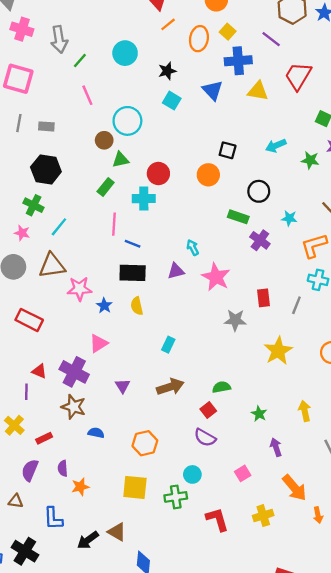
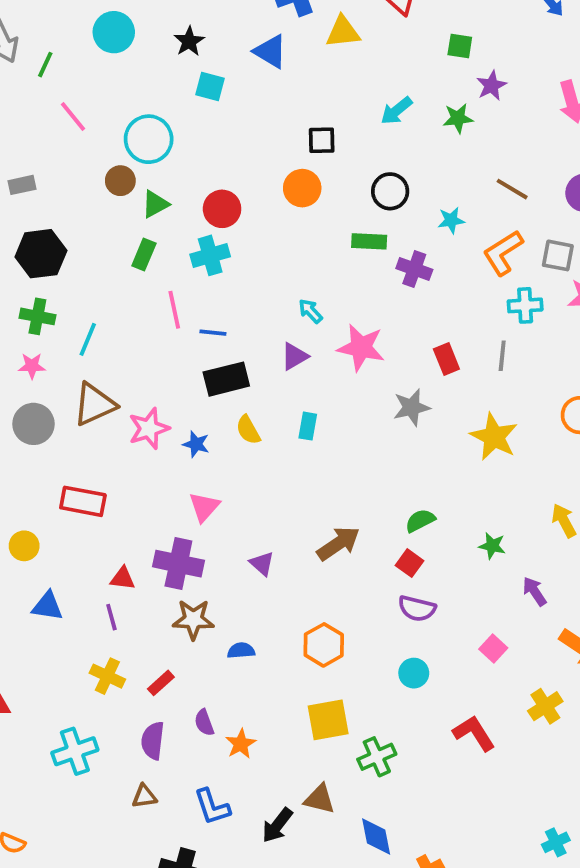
cyan rectangle: (168, 345) -> (308, 426), moved
green cross: (176, 497) -> (377, 757), moved

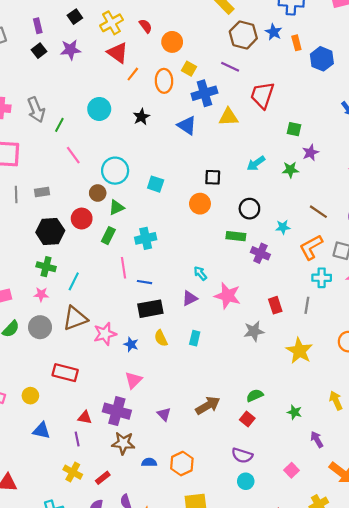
cyan square: (210, 86) -> (156, 184), moved
red circle: (222, 209) -> (82, 219), moved
purple semicircle: (417, 608) -> (242, 455), moved
orange hexagon: (324, 645) -> (182, 464), moved

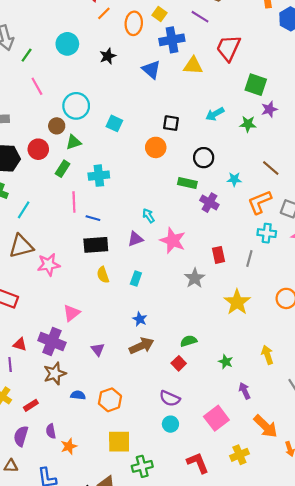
green square: (294, 129) -> (256, 85), size x1.5
gray star: (254, 331) -> (195, 278), turned -30
blue star: (131, 344) -> (140, 319), moved
brown star: (123, 443) -> (55, 374), turned -30
pink square: (291, 470) -> (216, 418), size x1.6

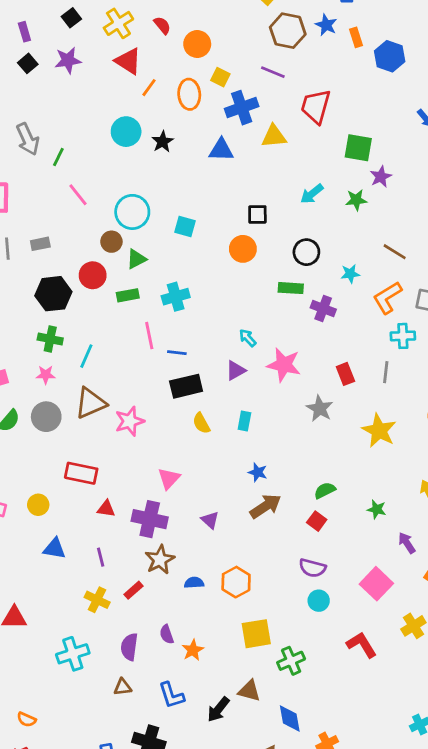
cyan circle: (67, 44) -> (126, 132), moved
blue triangle: (151, 69) -> (221, 150), turned -30
green rectangle: (63, 169) -> (128, 295), turned 56
red triangle: (20, 344) -> (106, 509), moved
red rectangle: (31, 405) -> (134, 590), moved

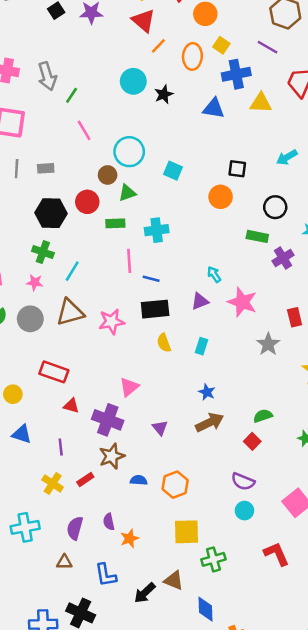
purple cross: (323, 309) -> (283, 258), turned 30
pink star: (130, 421) -> (112, 322), moved

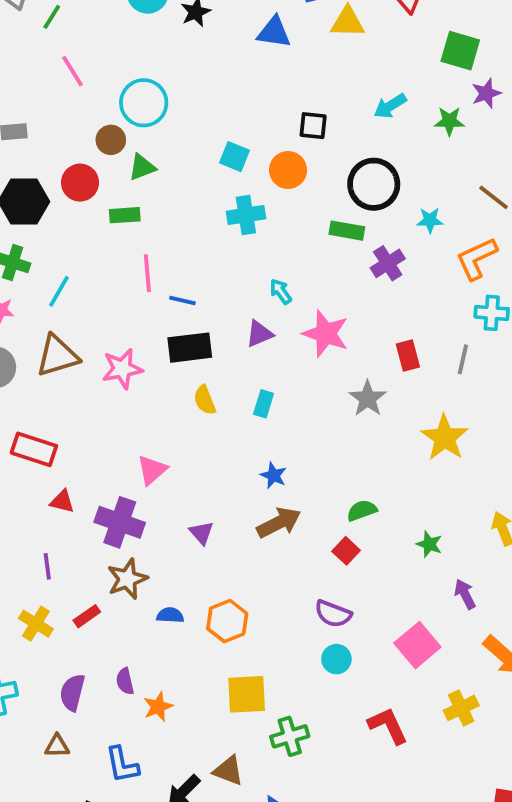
cyan square: (173, 171) -> (235, 157), moved
black circle: (275, 207) -> (374, 184), size x1.4
cyan cross: (157, 230) -> (246, 215), moved

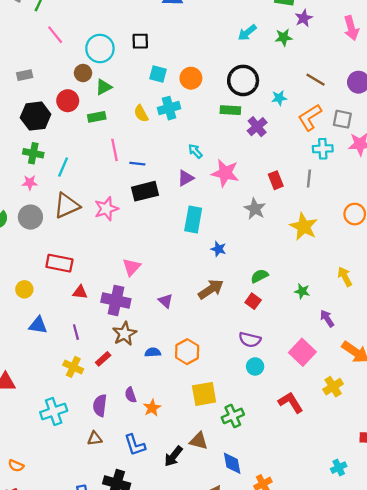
black square: (313, 126) -> (140, 41), moved
yellow semicircle: (205, 400) -> (141, 114), moved
cyan rectangle: (264, 404) -> (193, 219), size x1.6
blue star: (274, 475) -> (218, 249), moved

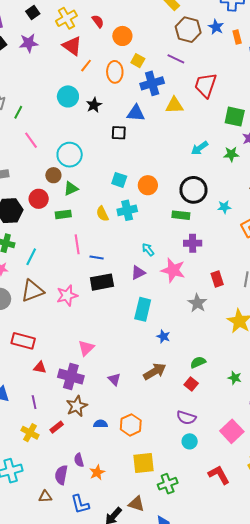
black square: (140, 41) -> (119, 133), moved
purple cross: (257, 127) -> (193, 243), moved, turned 36
purple semicircle: (100, 405) -> (61, 475), moved

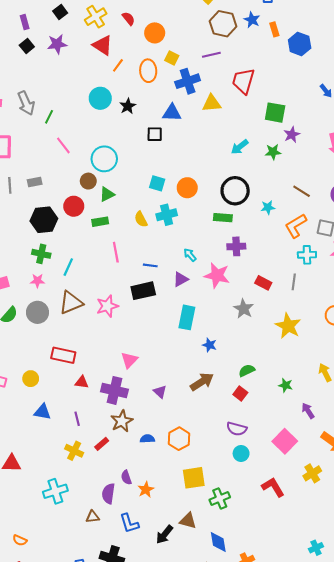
purple line: (176, 59) -> (211, 55), turned -36
blue line: (97, 257) -> (150, 265), moved
red rectangle: (217, 279) -> (263, 283), turned -42

